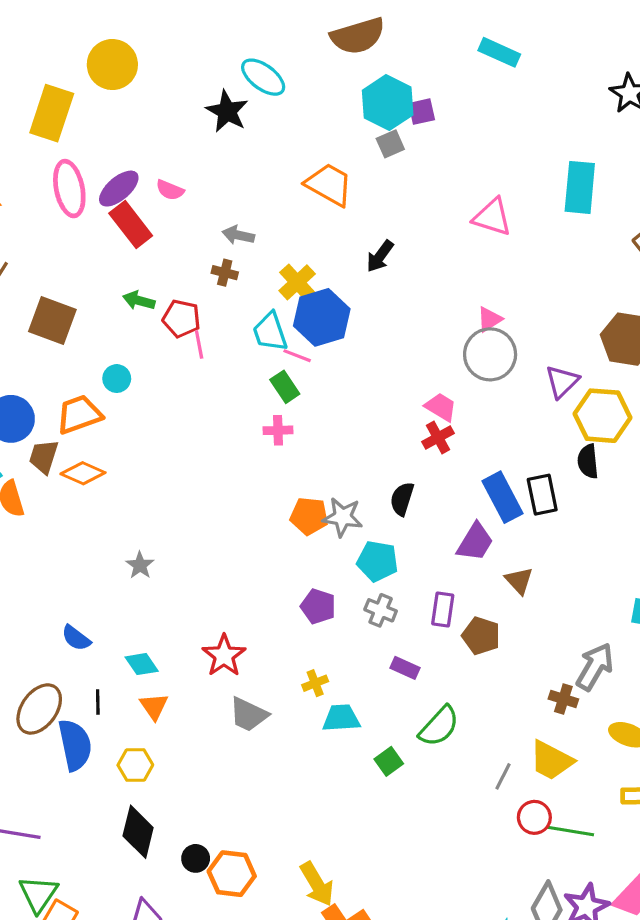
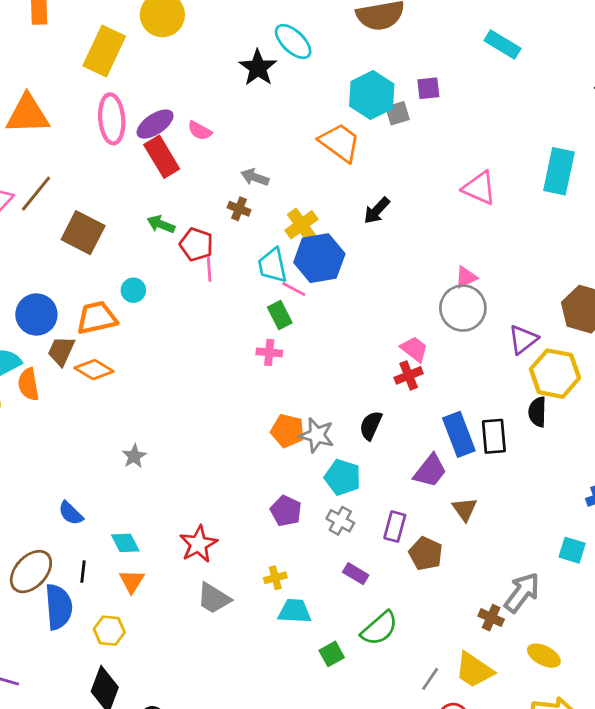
cyan hexagon: (388, 103) -> (372, 95), moved

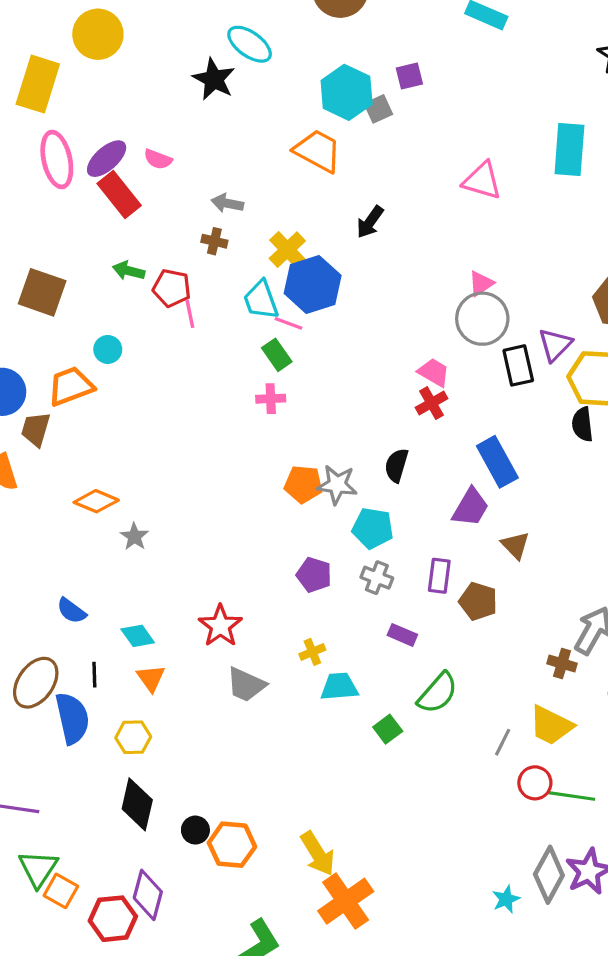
orange diamond: (94, 370) -> (96, 501), moved
black rectangle: (494, 436) -> (518, 365), moved

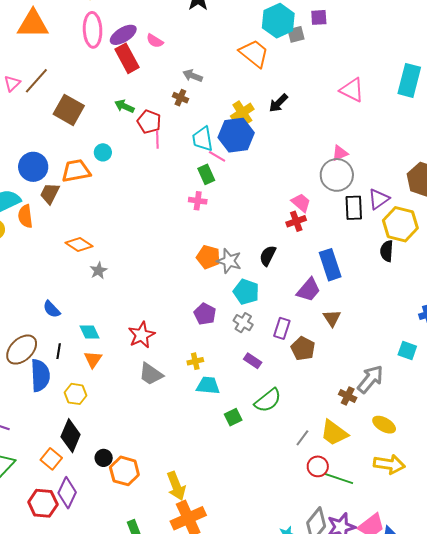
yellow cross: (287, 250) -> (242, 113), moved
orange square: (61, 891) -> (51, 459), moved

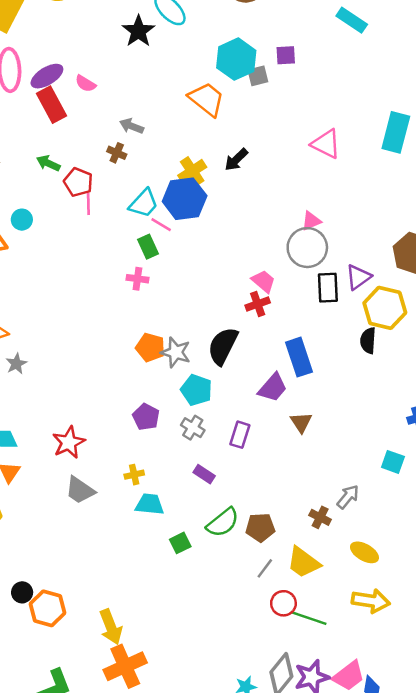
cyan trapezoid: (203, 139) -> (144, 203), turned -128
black semicircle: (268, 256) -> (223, 346), size x1.5
brown pentagon: (303, 348) -> (260, 527), moved, turned -30
gray arrow: (370, 379) -> (348, 497), size x0.7

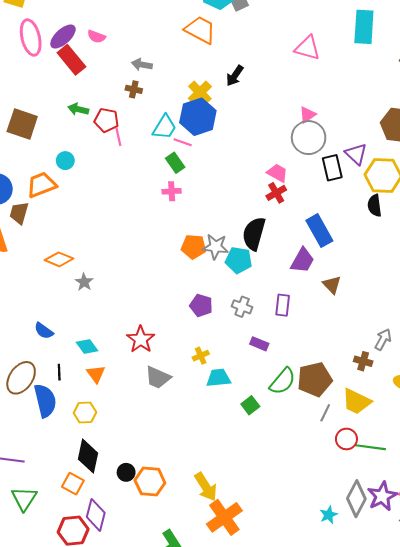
purple triangle: (358, 277) -> (356, 154), turned -30
cyan pentagon: (196, 390) -> (239, 260), moved
brown pentagon: (260, 527) -> (315, 379), size x1.4

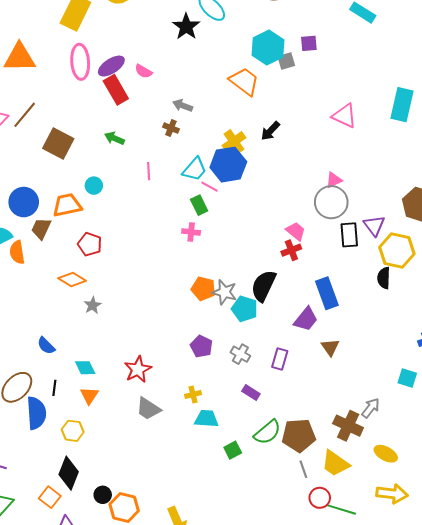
red pentagon: (106, 120) -> (90, 244), moved
brown cross: (363, 361) -> (348, 426), size x1.6
gray line: (325, 413) -> (303, 469), turned -54

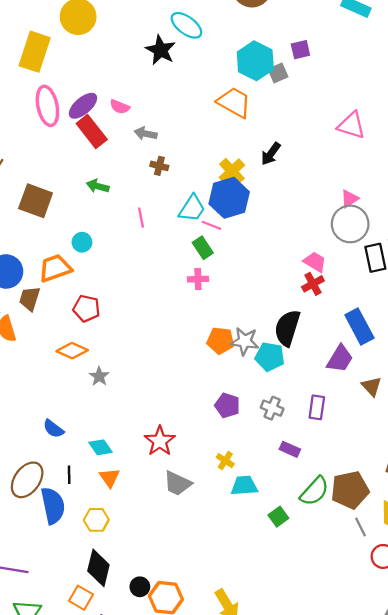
gray arrow: (183, 106) -> (146, 134), moved
yellow cross: (193, 395) -> (225, 461), turned -35

